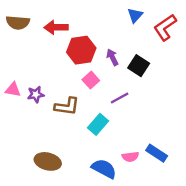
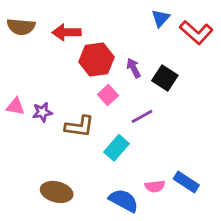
red L-shape: (165, 27) -> (196, 32), turned -104

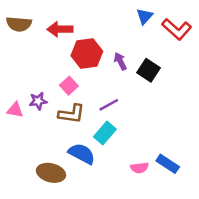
pink square: (108, 95) -> (69, 86), moved
pink triangle: (15, 106) -> (15, 110), moved
purple line: (142, 116) -> (109, 105), moved
blue semicircle: (124, 200) -> (82, 154), moved

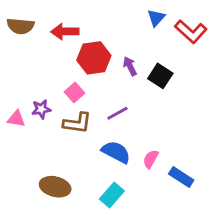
cyan rectangle: (105, 133) -> (112, 195), moved
blue semicircle: (82, 154) -> (116, 152), moved
pink semicircle: (139, 168) -> (151, 159), moved, turned 126

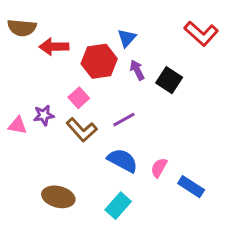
blue triangle: (156, 18) -> (127, 38), moved
red arrow: (65, 32) -> (54, 47), moved
brown L-shape: (77, 123) -> (82, 130), turned 40

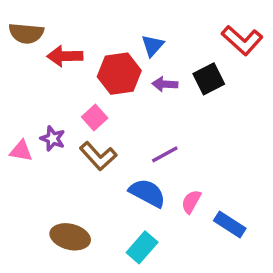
purple arrow: (137, 70) -> (165, 84), turned -60
black square: (169, 80) -> (209, 79), moved, turned 30
purple star: (44, 115) -> (53, 139), turned 30
purple line: (124, 120) -> (165, 154), moved

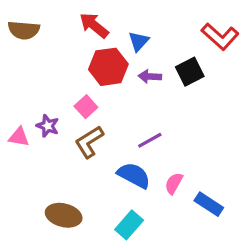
red arrow: (65, 56) -> (94, 25), moved, turned 40
brown L-shape: (98, 156) -> (89, 142), turned 100

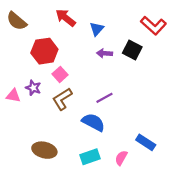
brown semicircle: (24, 30) -> (17, 21), turned 35
red hexagon: (108, 67) -> (44, 51), moved
black square: (190, 72) -> (132, 50), turned -36
pink semicircle: (174, 183) -> (121, 158), moved
cyan rectangle: (129, 225) -> (90, 157), turned 30

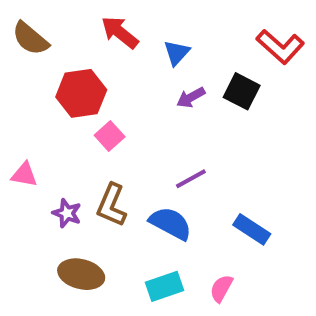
purple arrow: (104, 53) -> (191, 97), turned -32
purple star: (33, 88) -> (67, 213), moved
brown L-shape: (62, 99) -> (112, 205), moved, turned -35
blue rectangle: (146, 142) -> (252, 229), moved

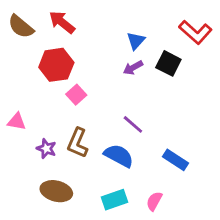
red arrow: (120, 32) -> (62, 22), moved
blue triangle: (177, 53) -> (136, 41), moved
purple line: (191, 179) -> (133, 124), turned 70

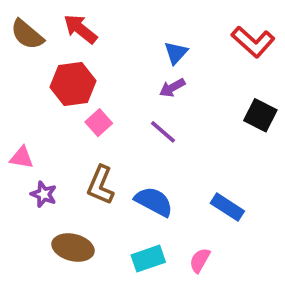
black square: (168, 63) -> (260, 115), moved
purple line: (133, 124) -> (163, 132), moved
purple star: (46, 149) -> (44, 194), moved

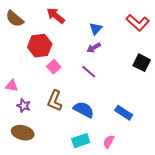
red arrow: (80, 29) -> (56, 16), moved
brown ellipse: (73, 248) -> (23, 133), moved

